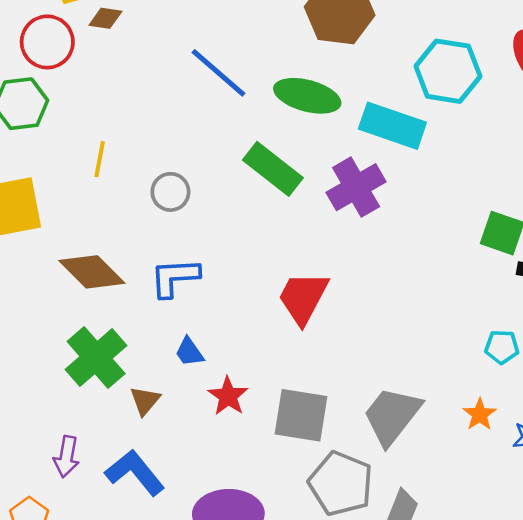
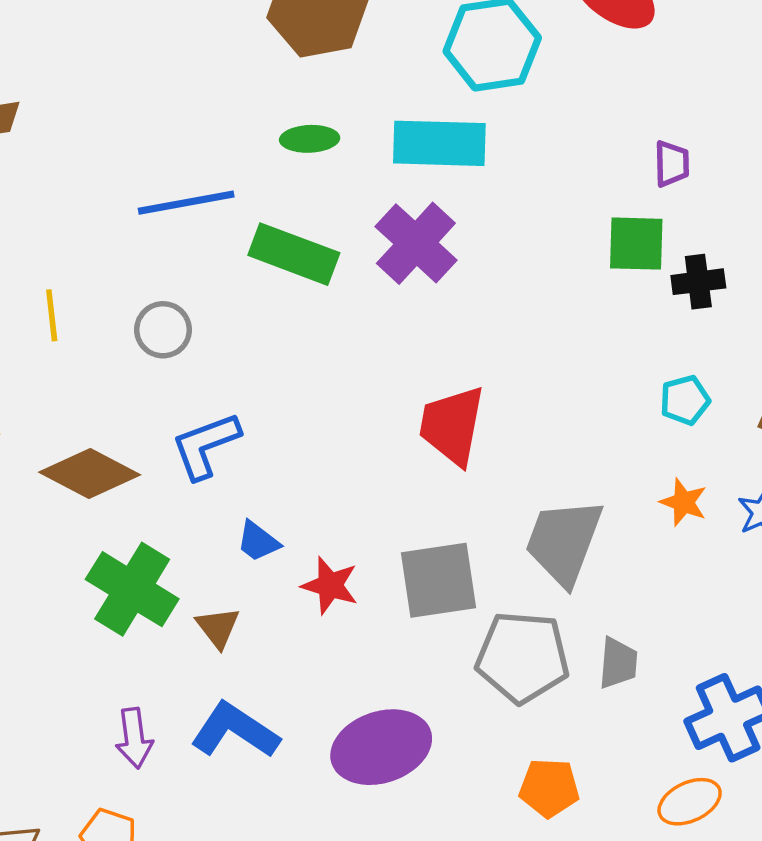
blue line: (218, 73) -> (186, 203), moved, turned -34
green ellipse: (307, 96) -> (310, 139), size x0.6
red trapezoid: (303, 298) -> (452, 425), moved

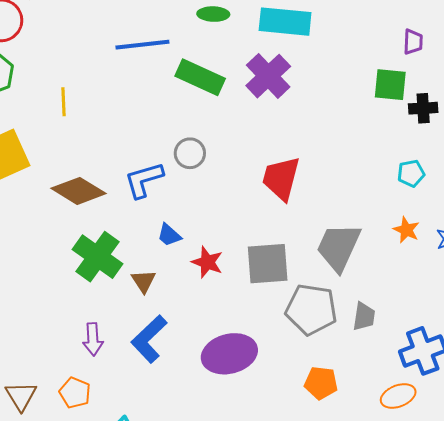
gray circle: (163, 330) -> (190, 153), moved
blue L-shape: (235, 731) -> (149, 339), turned -81

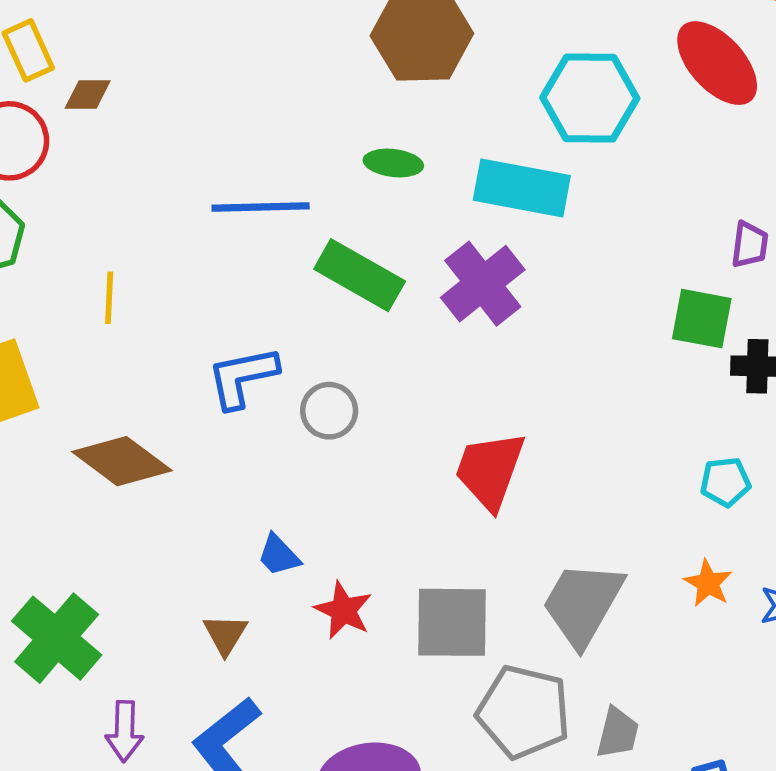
blue L-shape: (144, 180) -> (242, 377), moved
green cross: (98, 257) -> (57, 638), moved

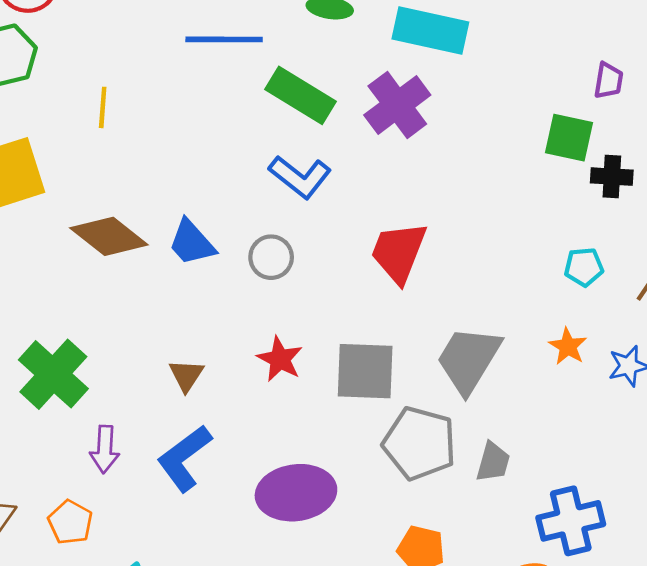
blue L-shape: (242, 377) -> (300, 177), moved, turned -132
gray circle: (329, 411) -> (271, 257), moved
blue trapezoid: (279, 555) -> (192, 243), moved, size x1.4

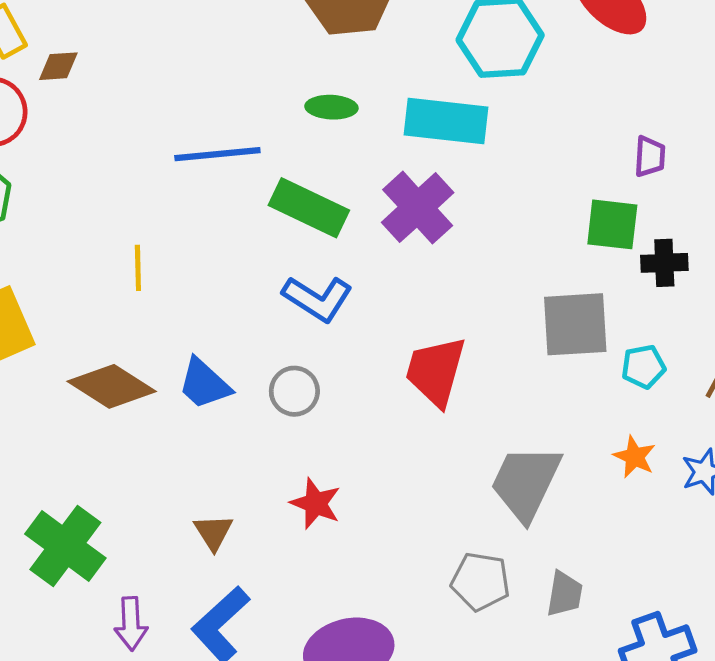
yellow line: (103, 107) -> (138, 268), moved
gray square: (365, 371) -> (575, 324), moved
gray pentagon: (419, 443) -> (481, 581), size x0.7

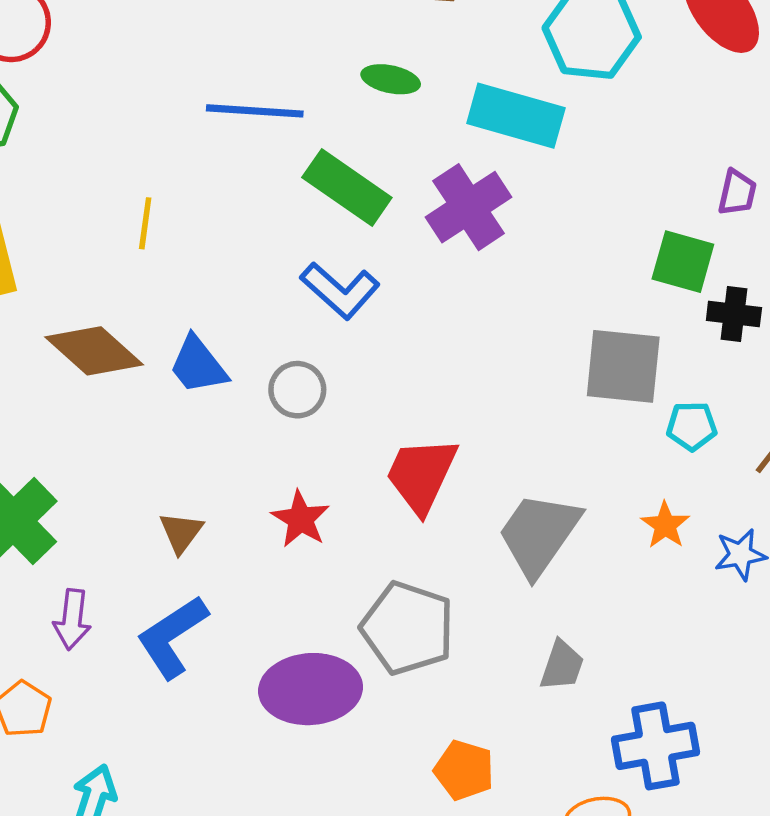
red trapezoid: (436, 371) -> (421, 475), moved
gray pentagon: (481, 581) -> (408, 628), moved, size x1.4

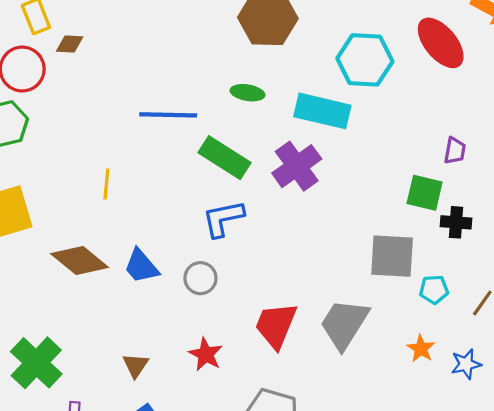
blue L-shape: (340, 290) -> (223, 219), turned 129
gray trapezoid: (539, 534) -> (344, 324), moved

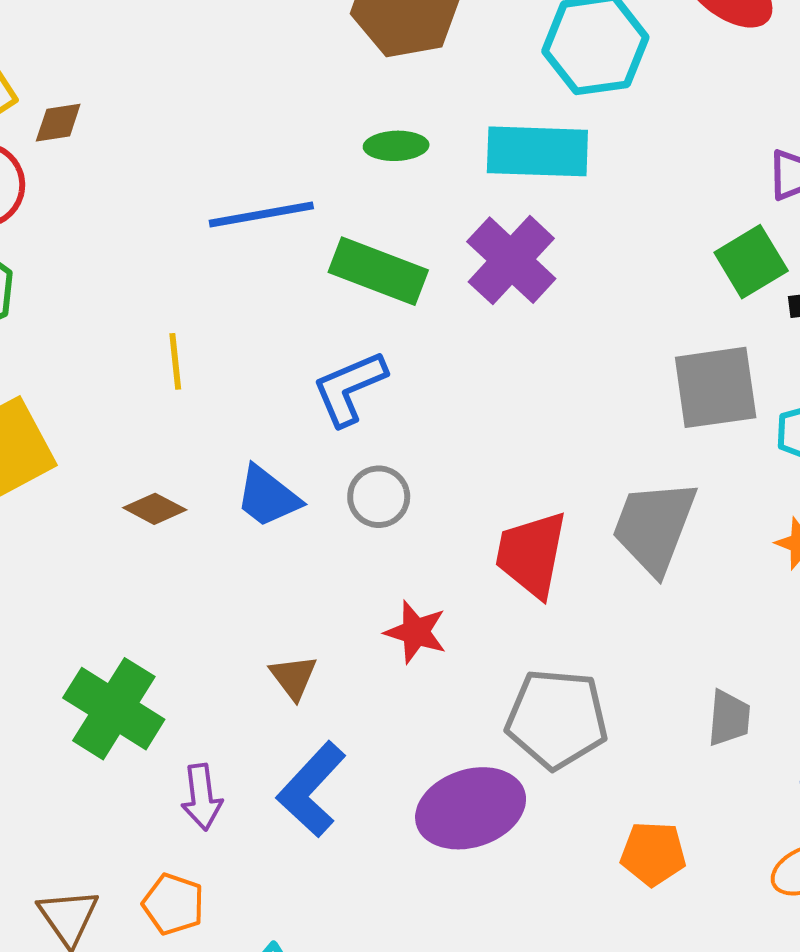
green square: (425, 193) -> (751, 262), turned -33
blue L-shape: (223, 219) -> (349, 388), moved
brown diamond: (80, 260) -> (155, 509), size x0.6

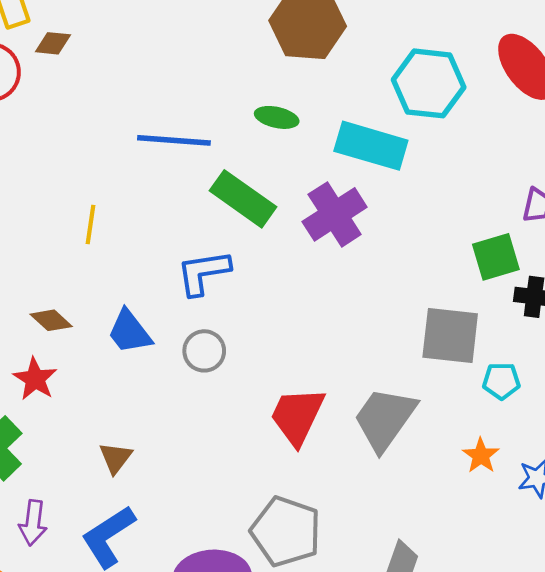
red star: (416, 632) -> (35, 379), moved

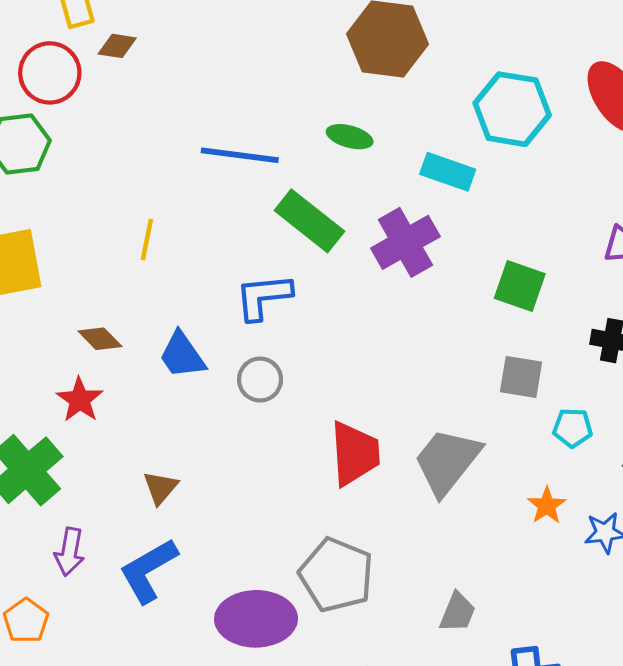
cyan rectangle: (371, 146) -> (448, 172), size x0.7
green square: (496, 257) -> (520, 286), moved, turned 33
gray square: (450, 336) -> (521, 377), size x0.7
red trapezoid: (297, 416) -> (355, 454), turned 148

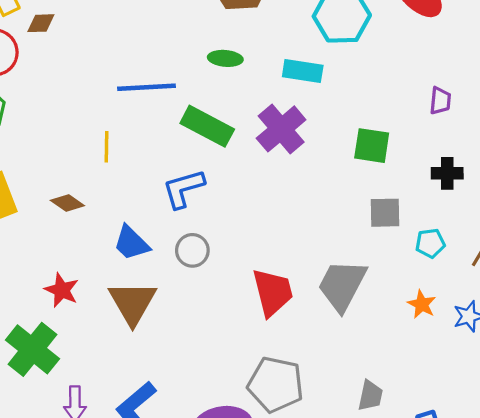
yellow line: (147, 240) -> (107, 147), moved
brown diamond: (100, 339) -> (67, 203), moved
brown triangle: (160, 488) -> (133, 303), moved, size x1.8

